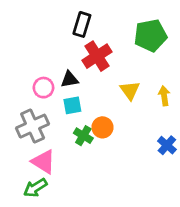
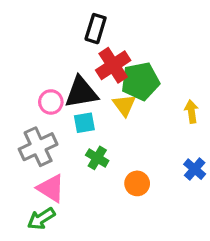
green pentagon: (151, 35) -> (140, 81), moved
black triangle: (70, 79) -> (81, 92), size x1.6
yellow triangle: (130, 90) -> (124, 105), moved
orange circle: (102, 127) -> (137, 183), moved

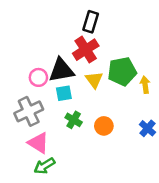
black rectangle: (96, 29) -> (91, 22), moved
green pentagon: (140, 81) -> (122, 71), moved
orange circle: (137, 183) -> (104, 126), moved
green arrow: (41, 219) -> (44, 166), moved

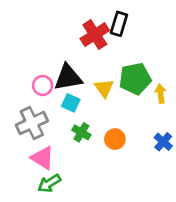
black rectangle: (91, 22) -> (119, 24), moved
red cross: (86, 50) -> (95, 35), moved
cyan square: (64, 93) -> (71, 103), turned 35

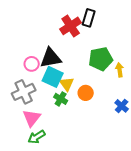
yellow triangle: (104, 88) -> (67, 84), moved
cyan square: (71, 103) -> (53, 77), size x1.5
orange circle: (115, 139) -> (86, 93), moved
pink triangle: (43, 158) -> (32, 118), turned 36

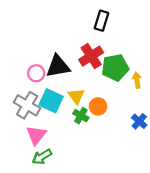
red cross: (71, 26) -> (91, 56), moved
cyan square: (53, 77) -> (51, 101), moved
gray cross: (24, 92) -> (27, 105), turned -35
green cross: (61, 99) -> (81, 116), moved

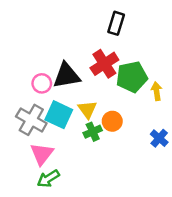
green cross: (81, 116) -> (93, 132), turned 35

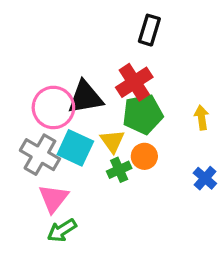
green pentagon: (132, 77) -> (143, 114), moved
pink circle: (42, 83) -> (53, 107), size x1.6

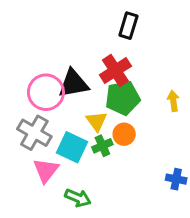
cyan square: (75, 148) -> (72, 147), moved
blue cross: (205, 178) -> (176, 179), moved, turned -30
green arrow: (62, 230) -> (78, 198), moved, turned -125

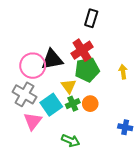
orange circle: (124, 134) -> (90, 104), moved
cyan square: (72, 147) -> (51, 105), turned 30
green arrow: (78, 198) -> (71, 141), moved

